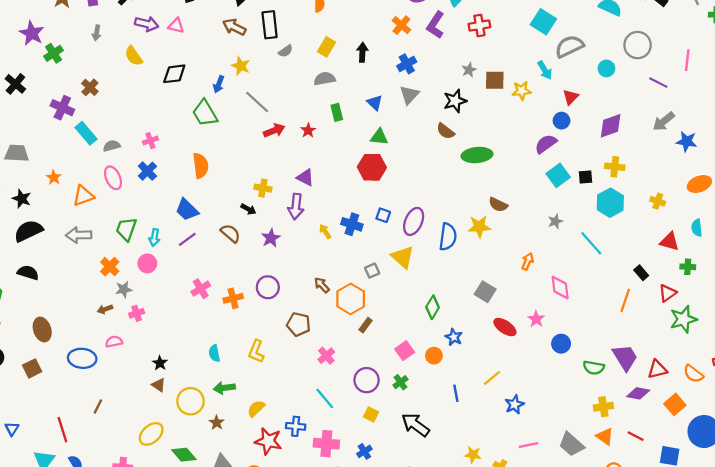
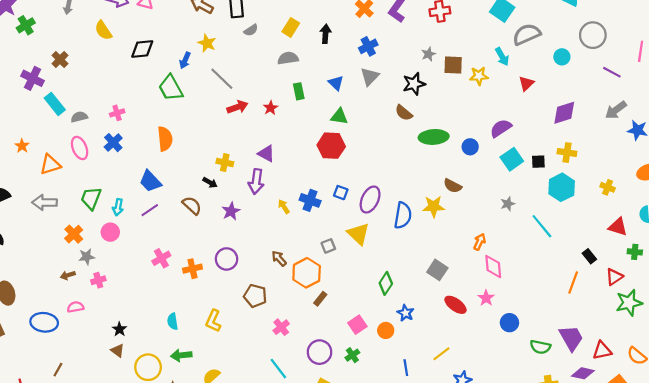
blue circle: (562, 121) -> (470, 147), moved
pink diamond: (560, 288) -> (493, 267), moved

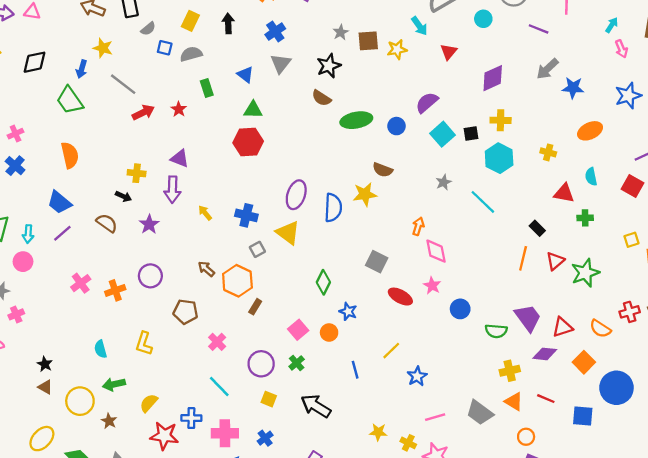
blue square: (341, 193) -> (165, 48), moved
blue cross: (310, 200) -> (246, 215), moved
red triangle: (614, 277) -> (555, 261), moved

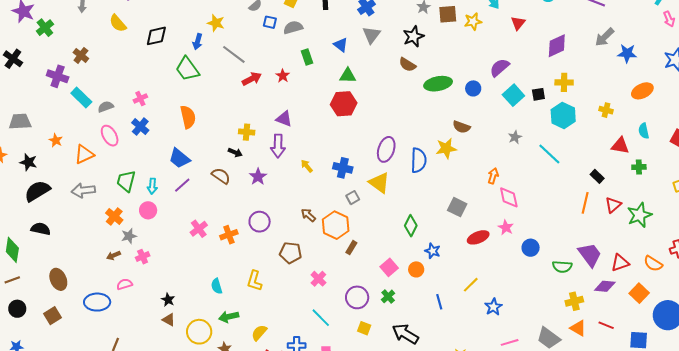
red ellipse: (400, 297) -> (478, 237), turned -50

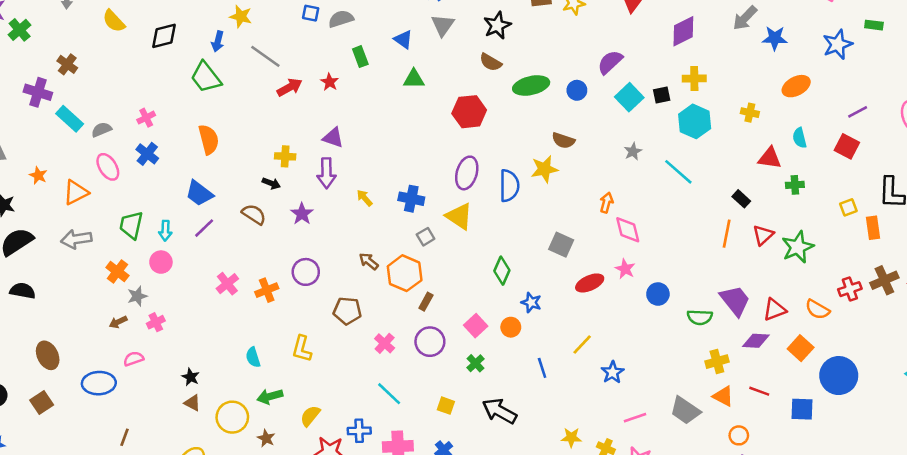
red hexagon: (344, 104) -> (469, 112), moved
purple circle: (357, 297) -> (430, 342), moved

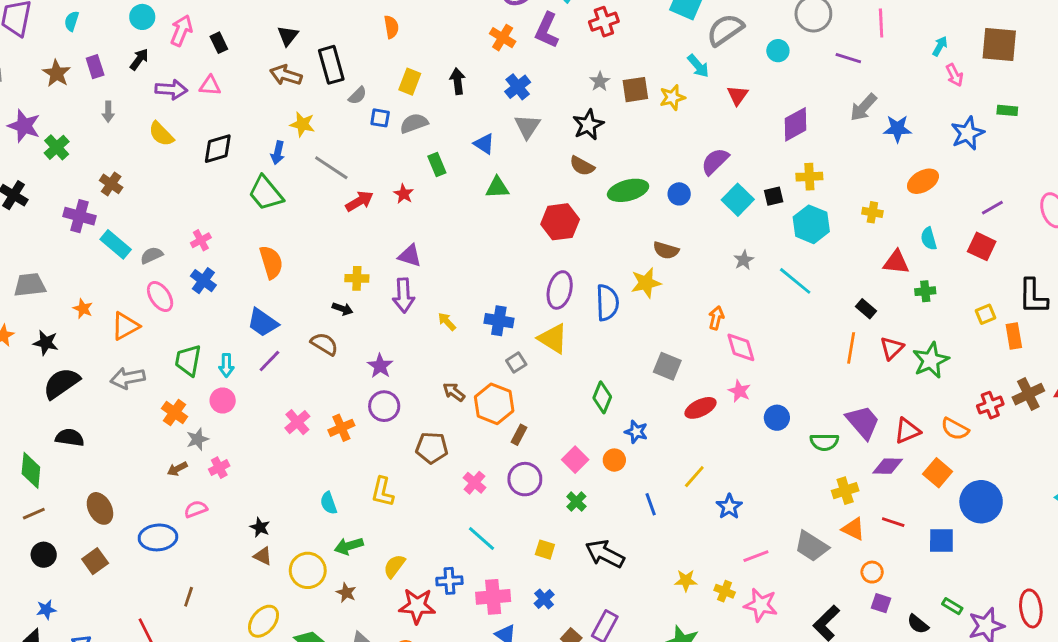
purple star: (302, 214) -> (380, 366), moved

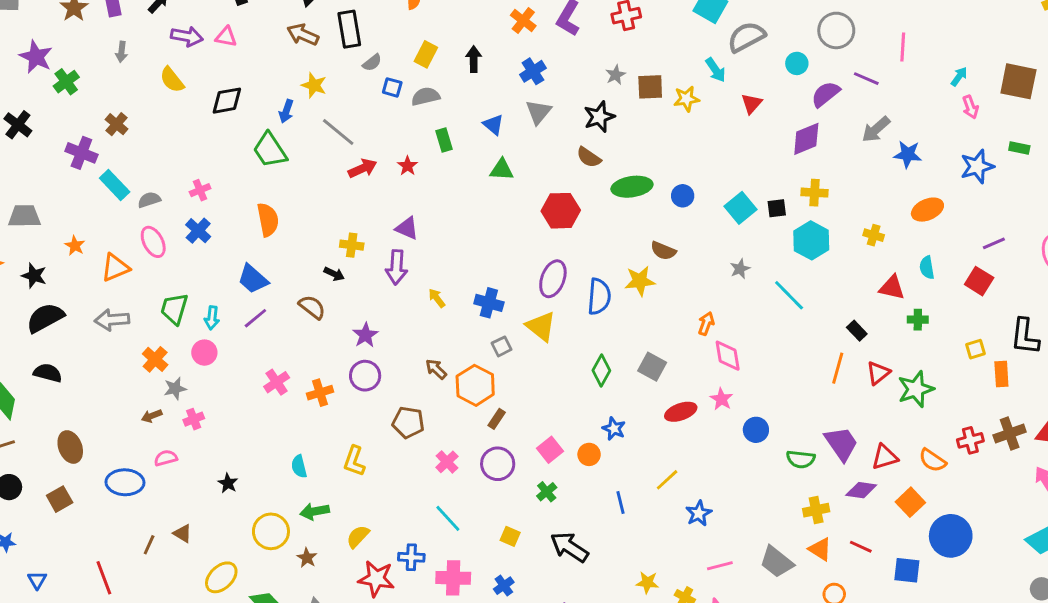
purple semicircle: (715, 161) -> (826, 94), moved
green diamond: (602, 397) -> (601, 370), moved
brown triangle: (263, 556) -> (183, 534), moved

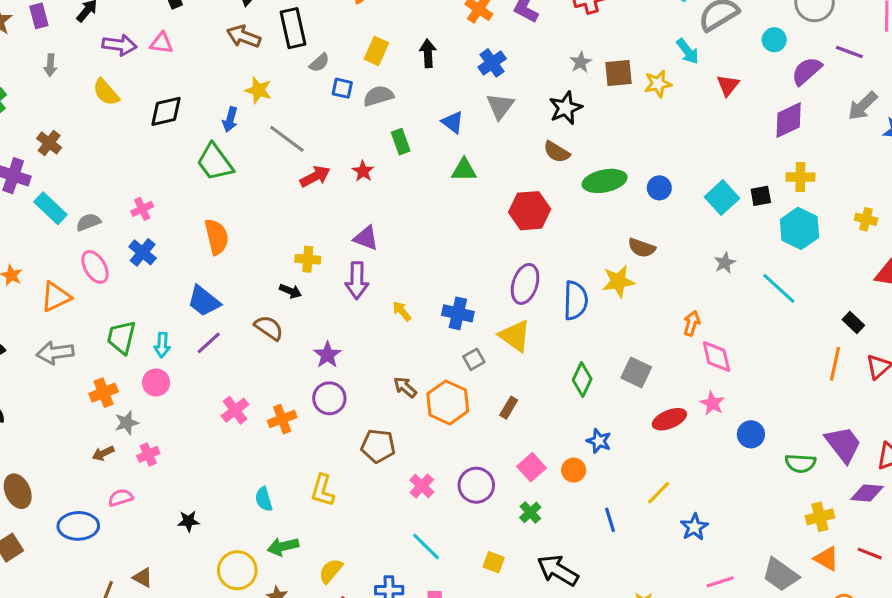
orange cross: (155, 359) -> (104, 393), turned 30
brown rectangle: (497, 419) -> (509, 408), moved
black star: (228, 483) -> (189, 521), turned -30

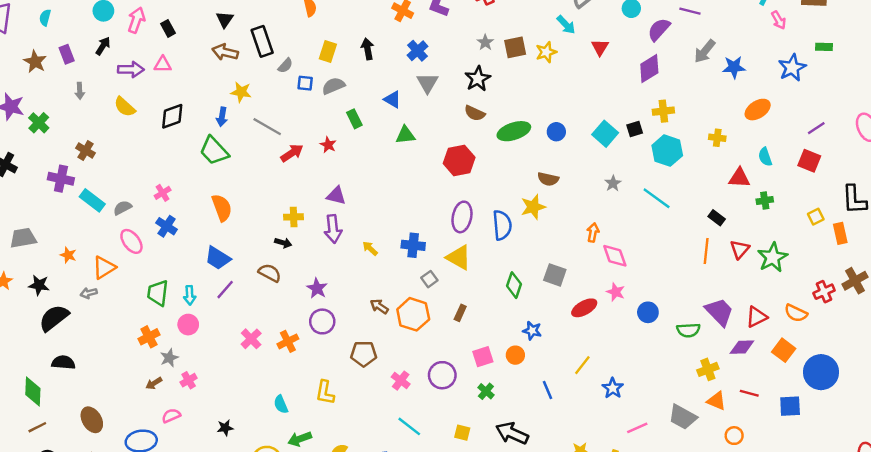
gray arrow: (55, 353) -> (89, 293), moved, size x0.6
pink square: (531, 467) -> (483, 357), turned 30

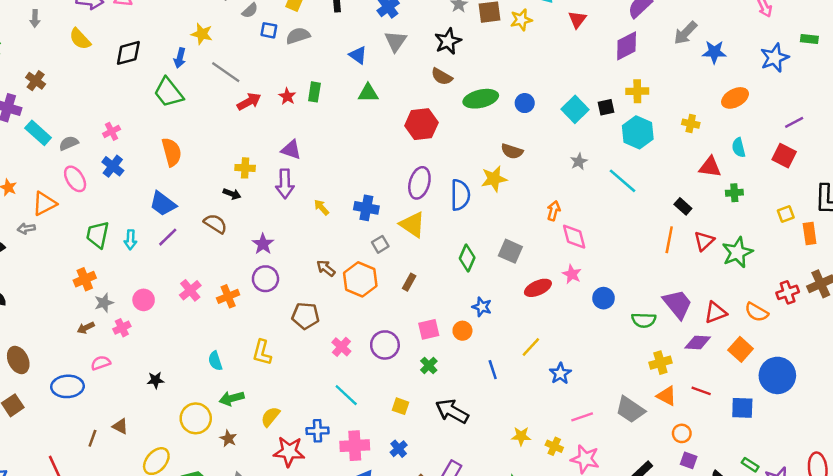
green rectangle: (354, 119) -> (314, 92), moved, turned 30
pink circle: (188, 325) -> (144, 300), moved

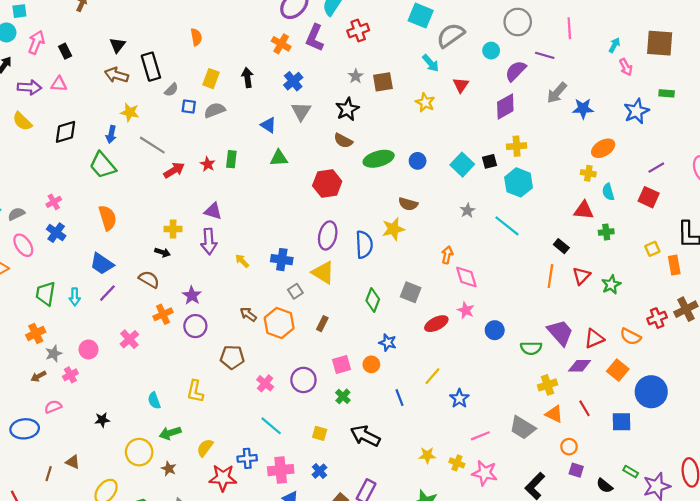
yellow star: (521, 20) -> (425, 102), moved, turned -30
yellow cross: (691, 124) -> (588, 173), moved
green star: (737, 252) -> (611, 285), size x0.7
orange cross: (228, 296) -> (163, 314), moved
red line: (701, 391) -> (585, 408), turned 42

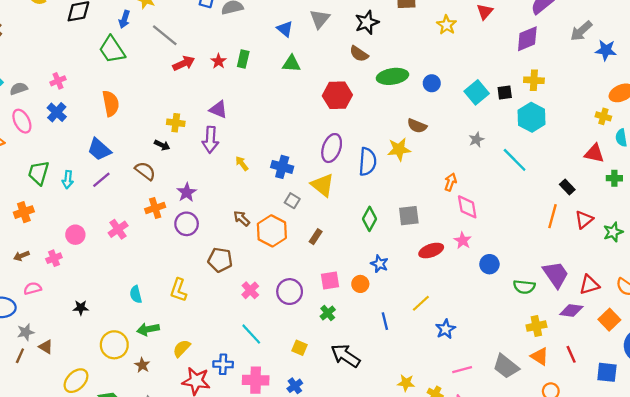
gray square: (295, 291) -> (292, 201), turned -32
gray square: (411, 292) -> (409, 216), turned -35
gray star: (54, 354) -> (26, 332), moved

